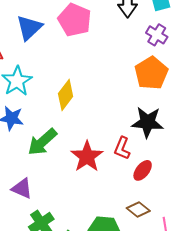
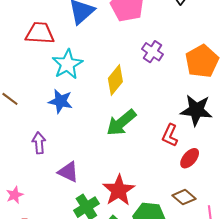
purple cross: (157, 35) -> (153, 52), moved
green arrow: (42, 142) -> (121, 123), moved
red star: (87, 157) -> (119, 190), moved

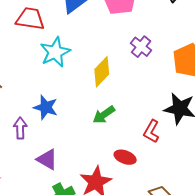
blue star: (60, 101) -> (46, 107), moved
green arrow: (121, 123) -> (104, 115), size x0.7
red ellipse: (190, 158) -> (125, 157), moved, turned 65

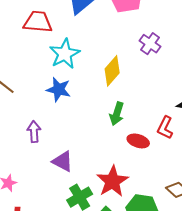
blue star: (46, 107) -> (59, 89), moved
green arrow: (104, 115) -> (117, 114), turned -35
red ellipse: (125, 157) -> (138, 141), moved

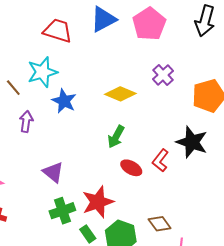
cyan star: (65, 54) -> (42, 72), moved
yellow diamond: (112, 71) -> (120, 94), turned 60
purple arrow: (34, 132) -> (26, 121), moved

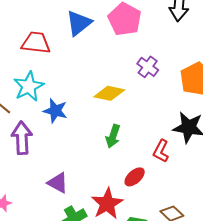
purple arrow: (26, 121) -> (22, 138), size x1.5
red ellipse: (131, 168) -> (135, 177), moved, turned -60

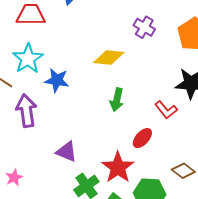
red L-shape: (161, 151) -> (166, 110), turned -60

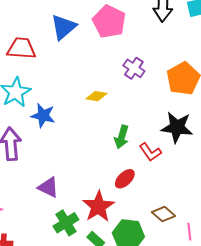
yellow diamond: (109, 57) -> (96, 96), size x0.7
green arrow: (117, 100) -> (122, 137), moved

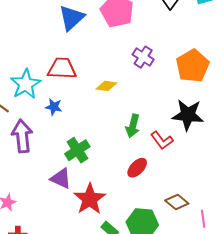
red trapezoid: (21, 48) -> (62, 68), moved
blue star: (43, 116) -> (54, 107), size x0.7
red star: (98, 207) -> (90, 199), moved
green cross: (66, 223) -> (77, 150), moved

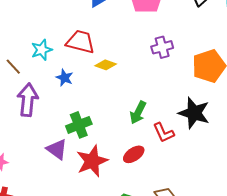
purple cross: (143, 57) -> (162, 47), turned 30
cyan star: (26, 84) -> (42, 50), size x0.7
yellow diamond: (106, 86) -> (106, 65), moved
red star: (90, 199) -> (92, 161), moved

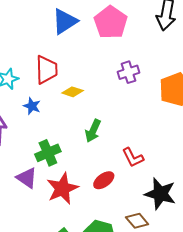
red trapezoid: (80, 42) -> (47, 70), turned 76
green arrow: (138, 113) -> (93, 131), moved
black star: (194, 113) -> (160, 194), moved

